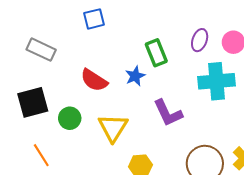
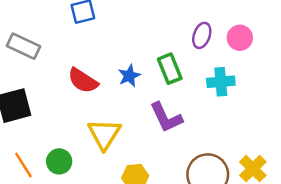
green rectangle: (156, 53) -> (170, 69), moved
cyan cross: (216, 81) -> (221, 82), size x0.7
green circle: (70, 118) -> (59, 161), moved

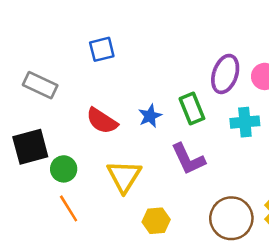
purple ellipse: (202, 35) -> (225, 74), size x1.4
green circle: (59, 161) -> (64, 169), moved
orange line: (23, 165) -> (69, 208), moved

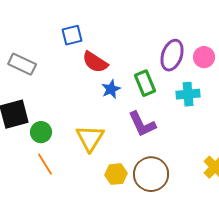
red semicircle: (102, 121) -> (95, 62), moved
brown circle: (231, 218) -> (151, 174), moved

